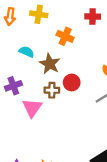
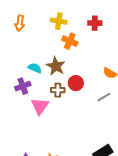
yellow cross: (39, 14) -> (59, 21), moved
cyan semicircle: (27, 52) -> (35, 68), moved

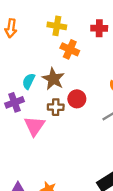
cyan semicircle: (35, 68) -> (29, 81), turned -88

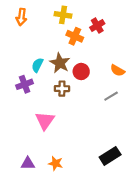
red cross: (99, 28) -> (97, 26), moved, turned -32
red circle: (77, 99) -> (81, 71), moved
pink triangle: (34, 126) -> (45, 121), moved

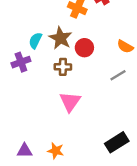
pink triangle: (45, 121) -> (70, 102), moved

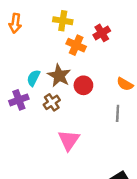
brown cross: (63, 67) -> (52, 102), moved, turned -35
gray line: (118, 75) -> (118, 113), turned -56

